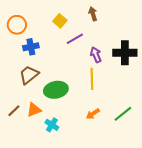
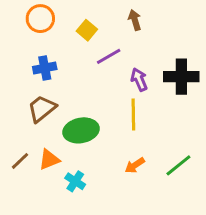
orange circle: (17, 25) -> (40, 19), moved

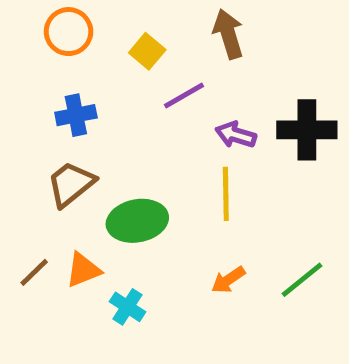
brown arrow: (135, 20) -> (228, 34), size x1.4
purple arrow: (139, 80) -> (236, 135), turned -50

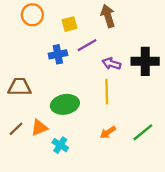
yellow square: (147, 51) -> (70, 24), turned 35
blue cross: (76, 115) -> (58, 54), moved
brown trapezoid: (71, 184) -> (20, 87), moved, turned 40

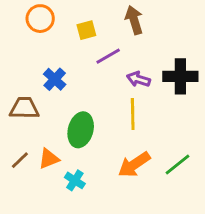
blue cross: (58, 54) -> (55, 79), moved, turned -36
green ellipse: (65, 104) -> (81, 130), turned -64
orange arrow: (108, 132) -> (134, 165), size x1.6

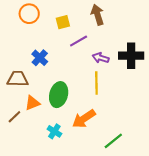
orange triangle: (49, 159) -> (32, 103), moved
orange arrow: (134, 165) -> (84, 119), moved
green line: (177, 165) -> (113, 141), moved

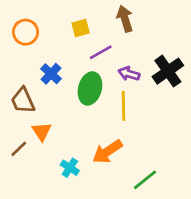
orange circle: (29, 14) -> (26, 32), moved
black cross: (131, 56) -> (168, 71), turned -35
brown trapezoid: (18, 79) -> (23, 101), turned -115
green ellipse: (59, 95) -> (90, 88), moved
orange triangle: (32, 103) -> (42, 131), turned -42

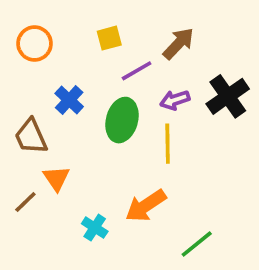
brown arrow: (125, 19) -> (178, 44), moved, turned 60
purple arrow: (129, 74) -> (175, 100), turned -35

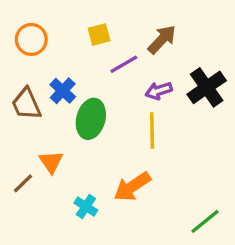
green ellipse: (122, 120) -> (91, 119), moved
brown trapezoid: (31, 136) -> (26, 104), moved
green line: (197, 244) -> (205, 221), moved

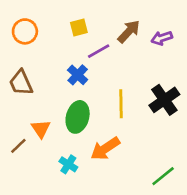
black cross: (207, 87) -> (164, 100), moved
blue cross: (63, 91) -> (78, 75), moved
purple arrow: (159, 91) -> (162, 38), moved
green ellipse: (91, 119) -> (78, 117), moved

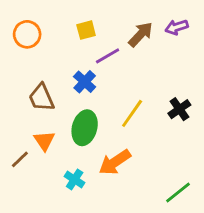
purple arrow: (162, 38) -> (177, 27), moved
brown trapezoid: (21, 83) -> (41, 98), moved
black cross: (164, 100) -> (179, 109), size x0.7
yellow line: (121, 104) -> (132, 113), turned 36

